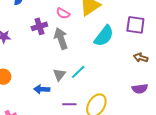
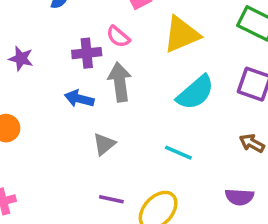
pink semicircle: (63, 13) -> (118, 37), moved
cyan line: (78, 72) -> (178, 153), moved, turned 56
blue arrow: (42, 89) -> (79, 99), moved

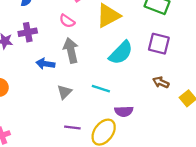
purple cross: (87, 53) -> (28, 32), moved
cyan line: (178, 153) -> (101, 89), moved
purple semicircle: (240, 197) -> (124, 111), moved

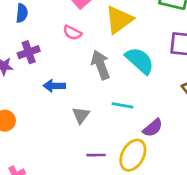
gray arrow: (71, 50) -> (100, 65), moved
cyan semicircle: (121, 53) -> (140, 61), turned -84
purple semicircle: (124, 111) -> (153, 128), turned -30

